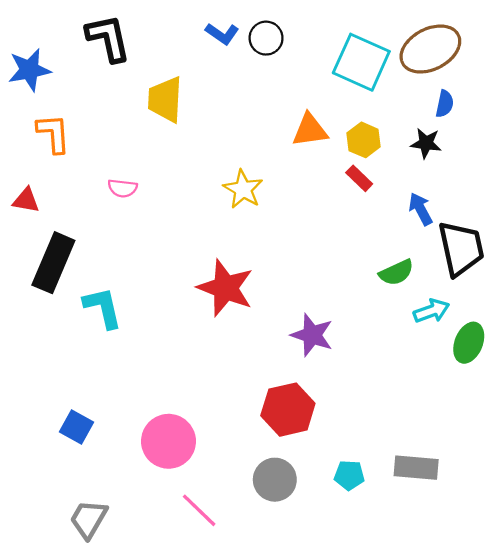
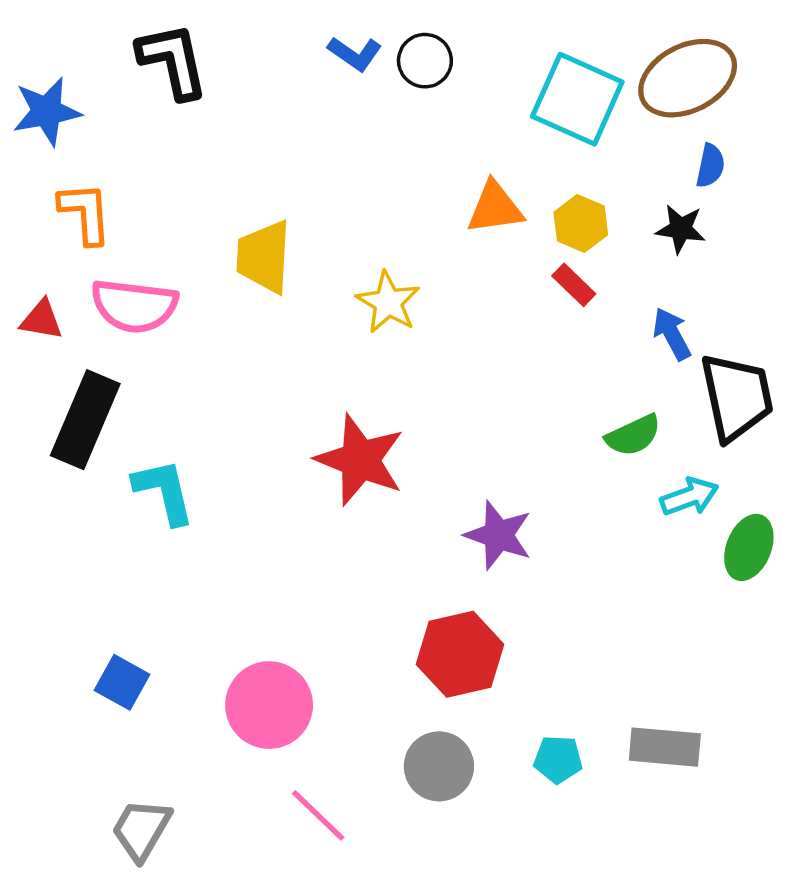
yellow trapezoid: (165, 99) -> (264, 257), moved
pink semicircle: (122, 188) -> (134, 306), moved, size x1.8

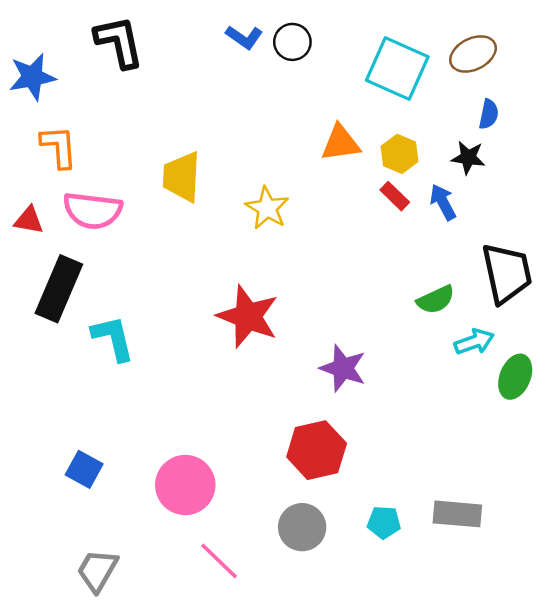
brown ellipse: (688, 78) -> (473, 54), size x0.7
blue arrow: (672, 334) -> (443, 202), moved

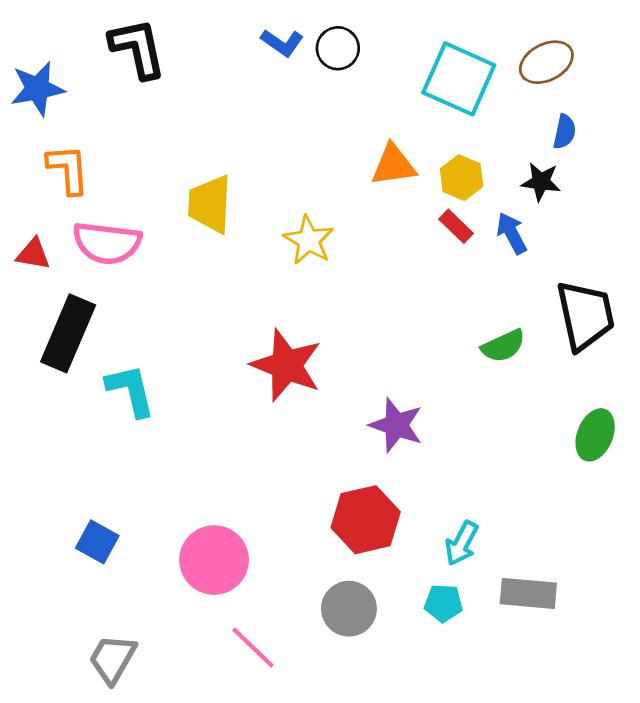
cyan arrow: (474, 342) -> (462, 543), moved, turned 138

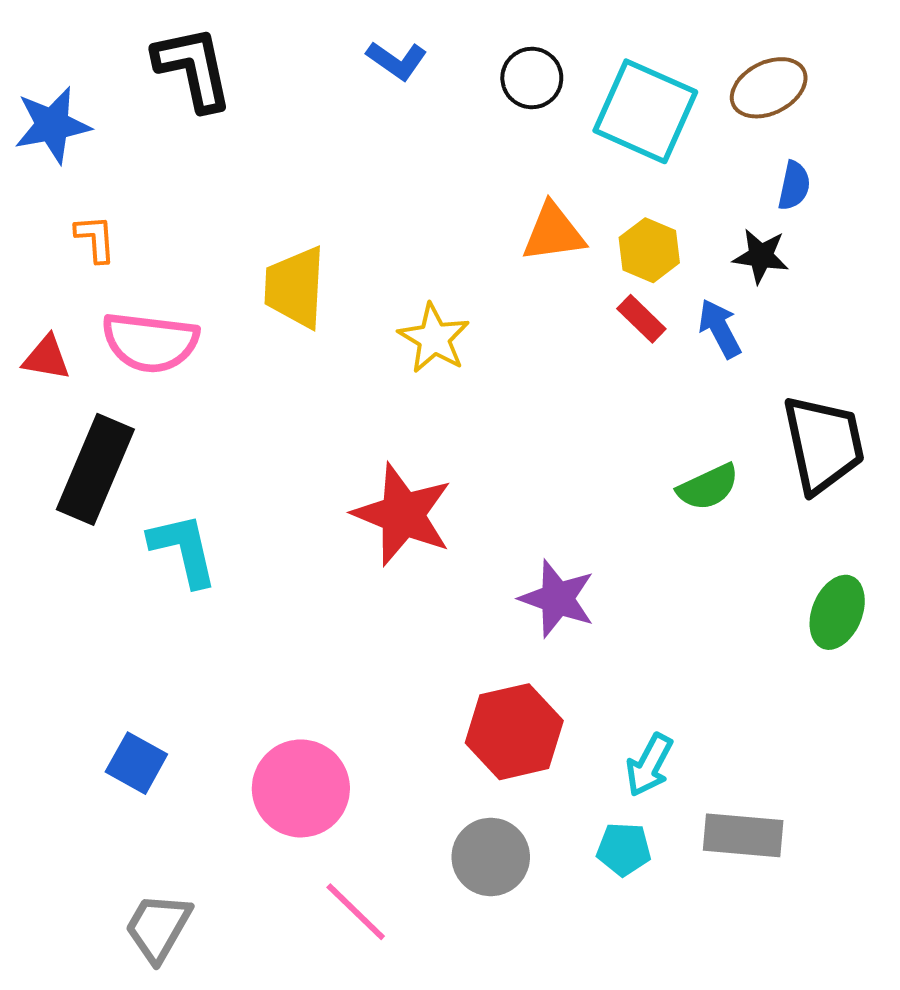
black circle: (338, 48) -> (532, 78), moved
orange L-shape: (68, 169) -> (95, 238), size x0.7

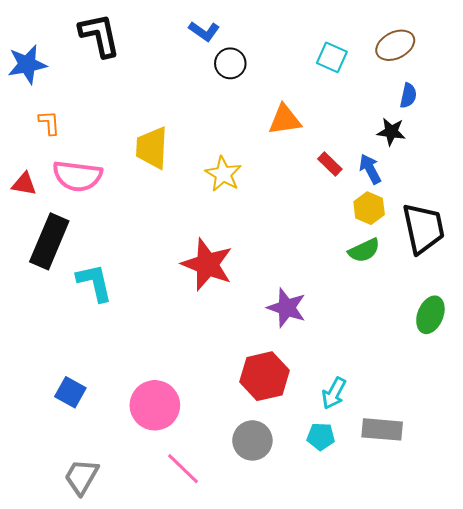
black circle: (532, 78) -> (230, 63), moved
cyan square: (645, 111) -> (332, 57), size x0.6
yellow hexagon: (649, 250) -> (369, 208), moved

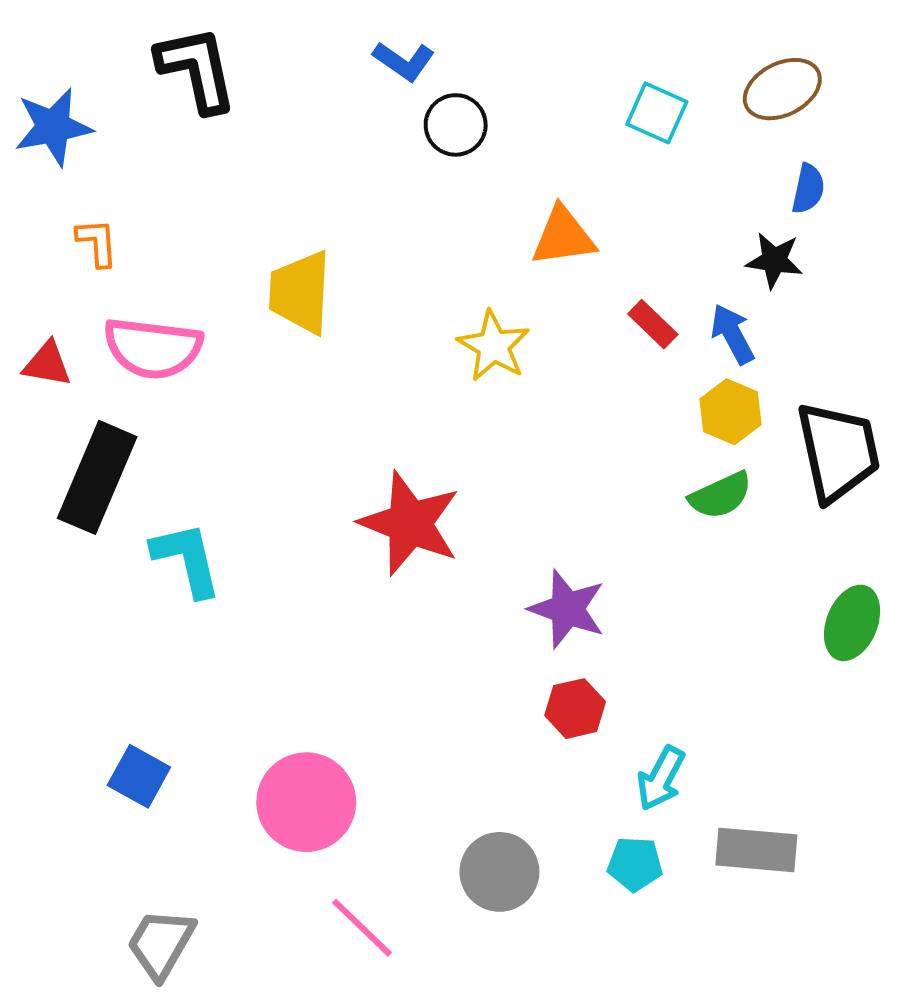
yellow star: (223, 174) -> (493, 346), moved
red hexagon: (264, 376) -> (575, 709), moved, size x0.6

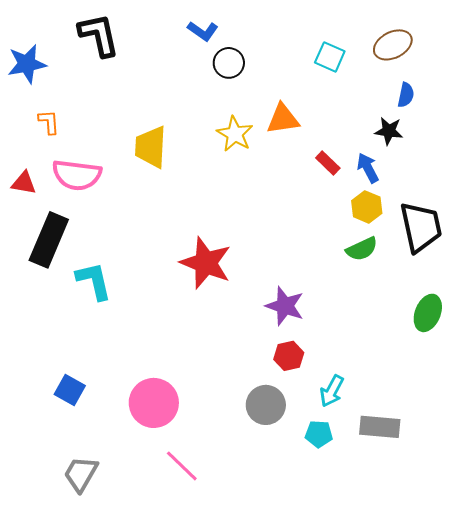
yellow star: (493, 346) -> (235, 134), moved
gray circle: (499, 872) -> (266, 405), moved

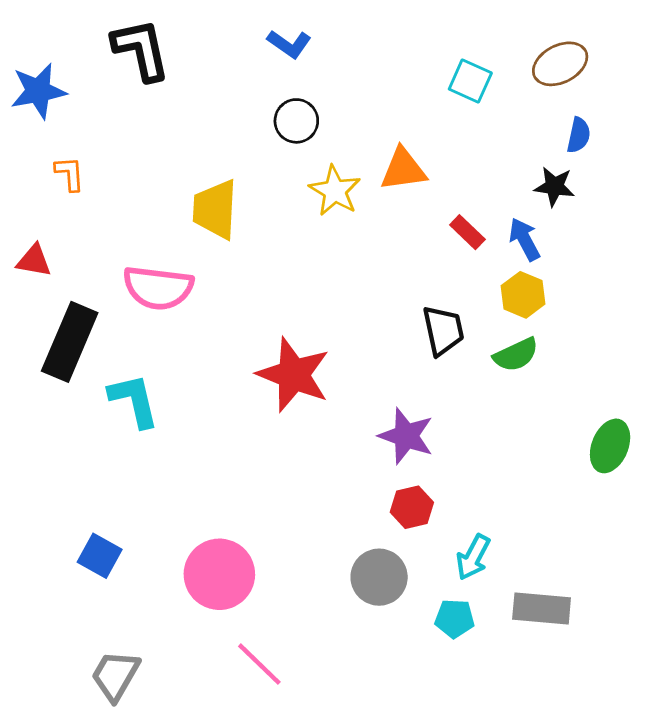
black circle: (229, 63) -> (296, 121), moved
pink semicircle: (77, 175) -> (158, 288), moved
black trapezoid: (421, 227) -> (443, 330), moved, size x0.7

